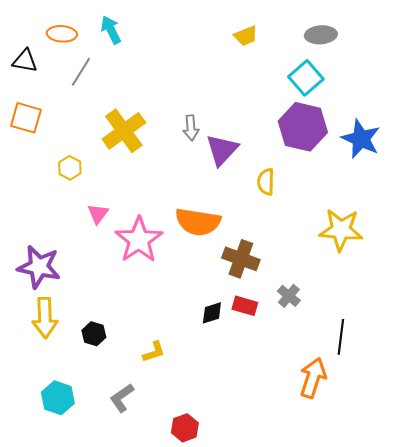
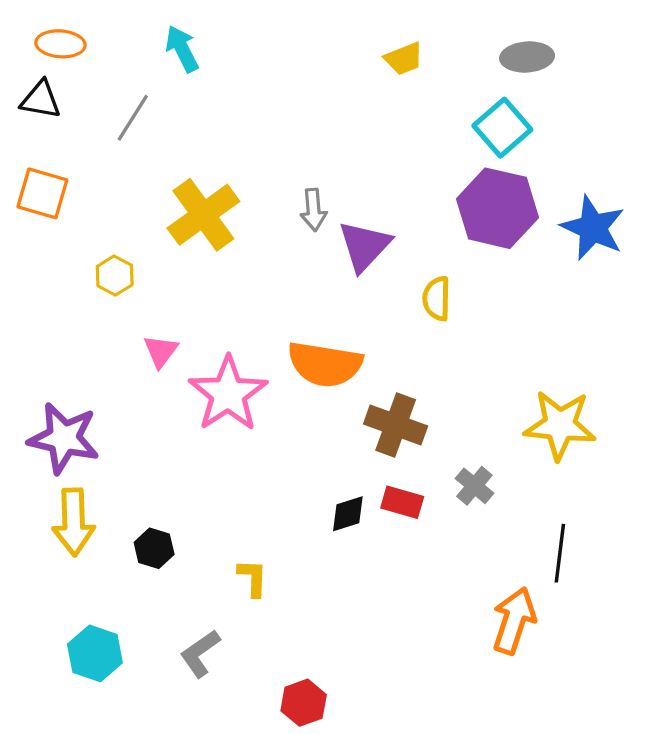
orange ellipse: (62, 34) -> (60, 44), moved
yellow star: (341, 230) -> (560, 425), moved
yellow L-shape: (154, 352) -> (253, 578), turned -70

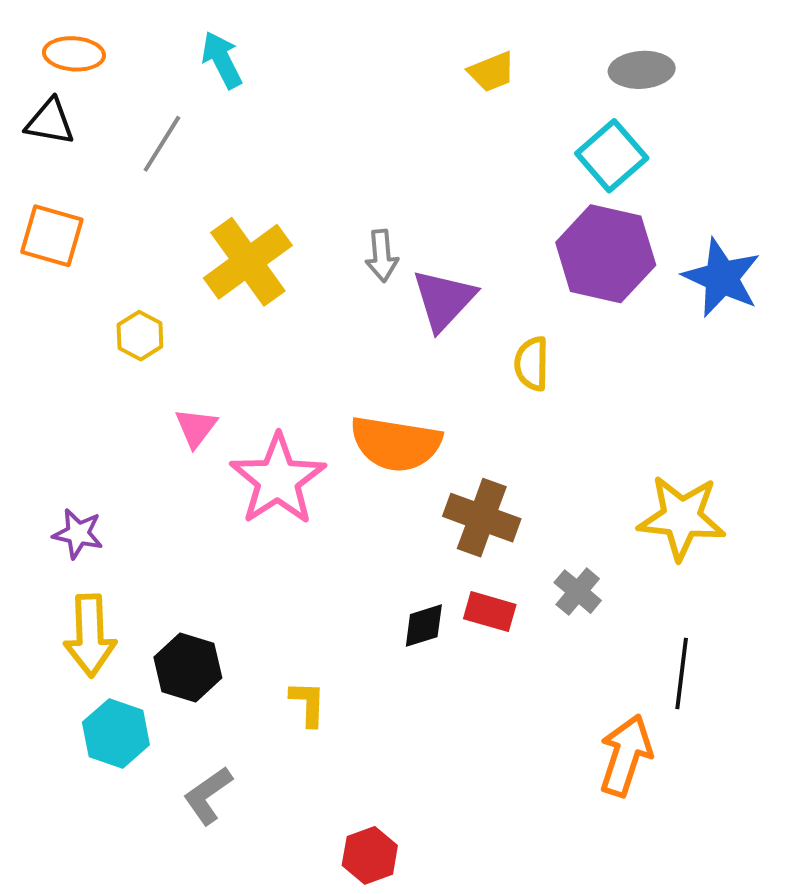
purple star: (64, 438) -> (78, 534), size x0.6
black hexagon: (154, 548) -> (188, 668), size x1.4
cyan hexagon: (95, 653) -> (116, 733), moved
gray L-shape: (200, 653) -> (208, 795), moved

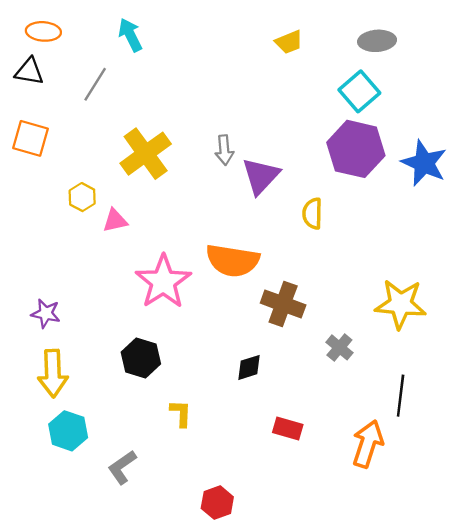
pink triangle: (196, 428) -> (115, 221), moved, turned 40
red rectangle: (490, 612) -> (288, 429), moved
black hexagon: (188, 668) -> (141, 358), moved

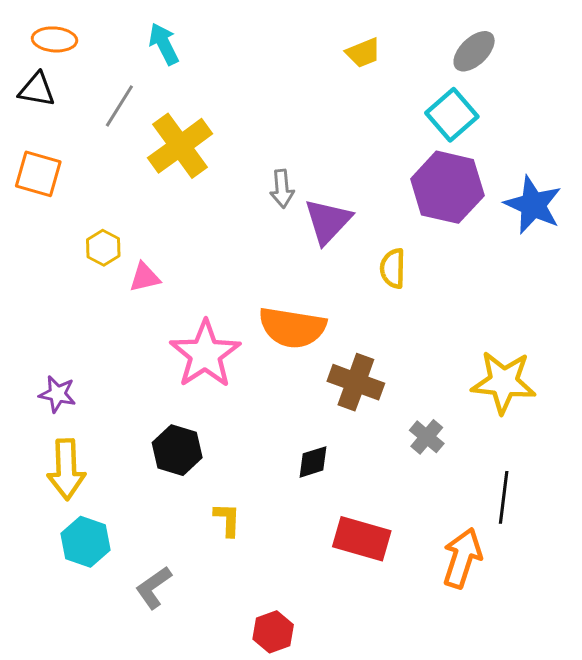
gray ellipse: (377, 41) -> (474, 51), turned -40
yellow cross: (146, 154) -> (180, 146), moved
red rectangle: (288, 429) -> (362, 539), size x1.5

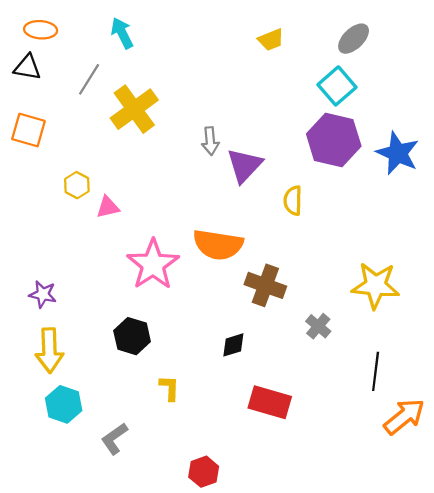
orange arrow: (462, 558) -> (404, 417), moved, turned 33

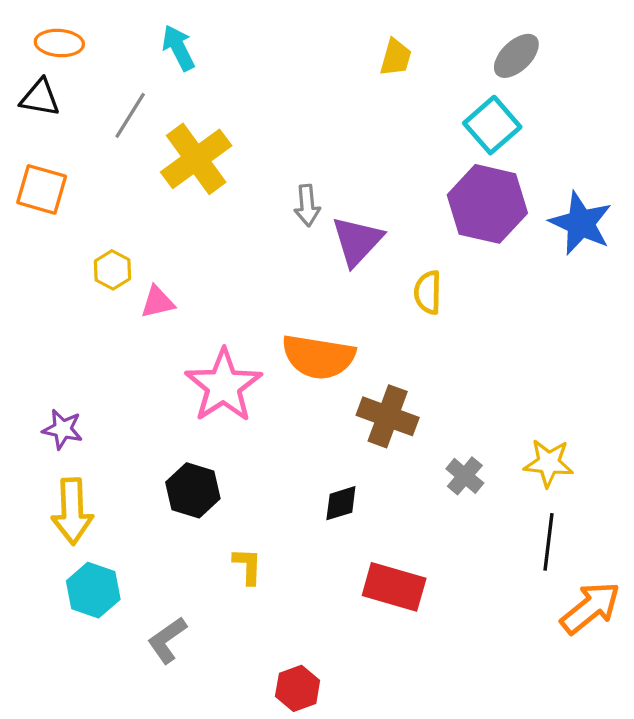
yellow trapezoid: (271, 40) -> (396, 57), turned -52
yellow star: (376, 285) -> (549, 463), moved, size x0.7

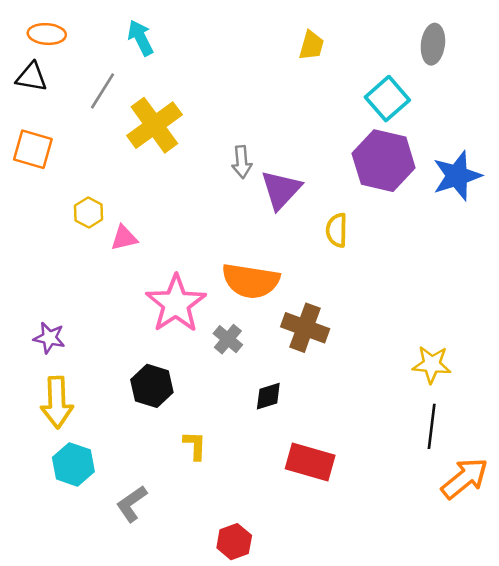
gray ellipse: (516, 56) -> (433, 44), moved, turned -39
blue star: (581, 223) -> (457, 176), turned 30
gray cross: (465, 476) -> (228, 339), moved

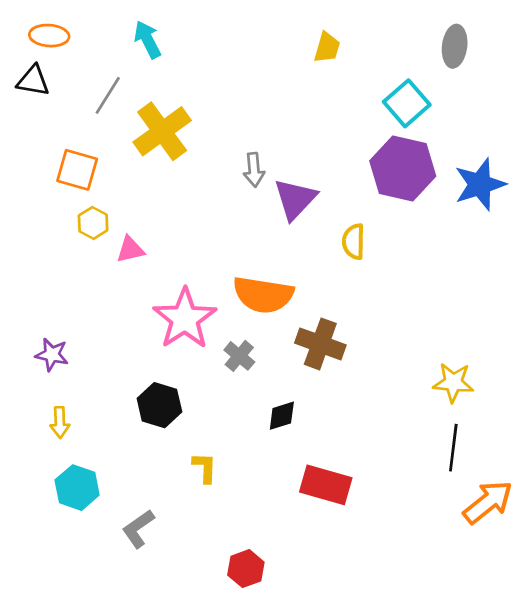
orange square: (33, 149) -> (77, 170), moved
yellow arrow: (57, 402) -> (60, 422), size x0.6

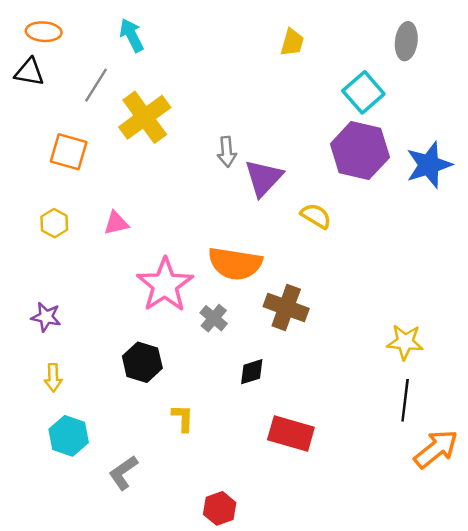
yellow hexagon: (93, 223) -> (54, 223), moved
yellow semicircle: (354, 242) -> (316, 216), turned 120

